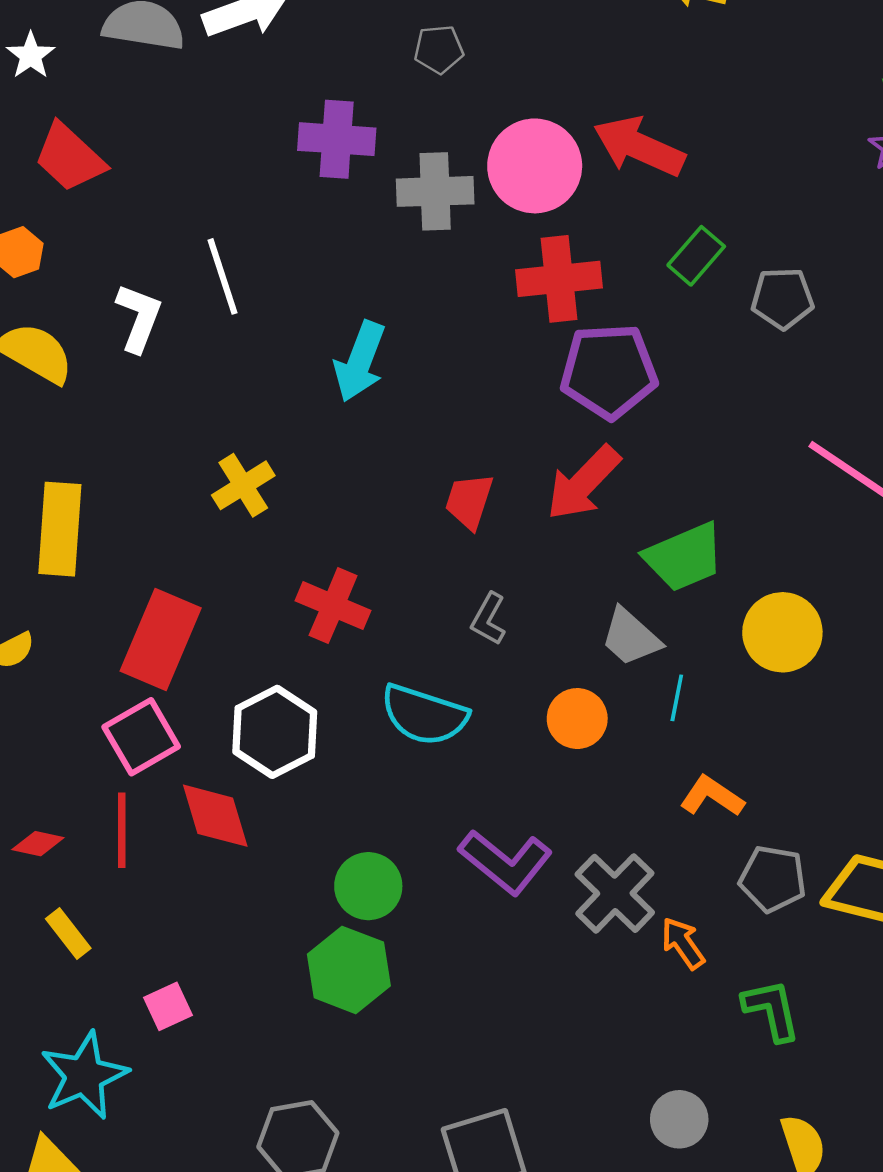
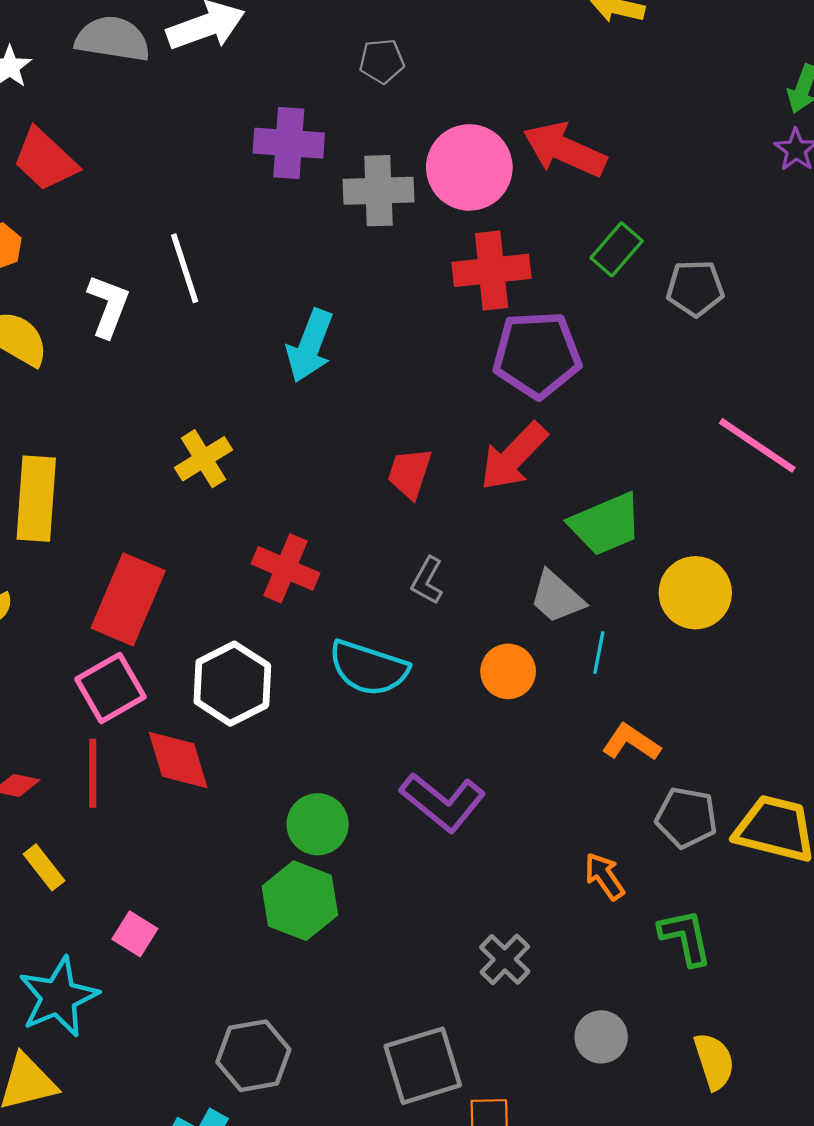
gray cross: (615, 893) -> (505, 959), moved, size x0.7
pink square: (168, 1006) -> (135, 934), turned -33

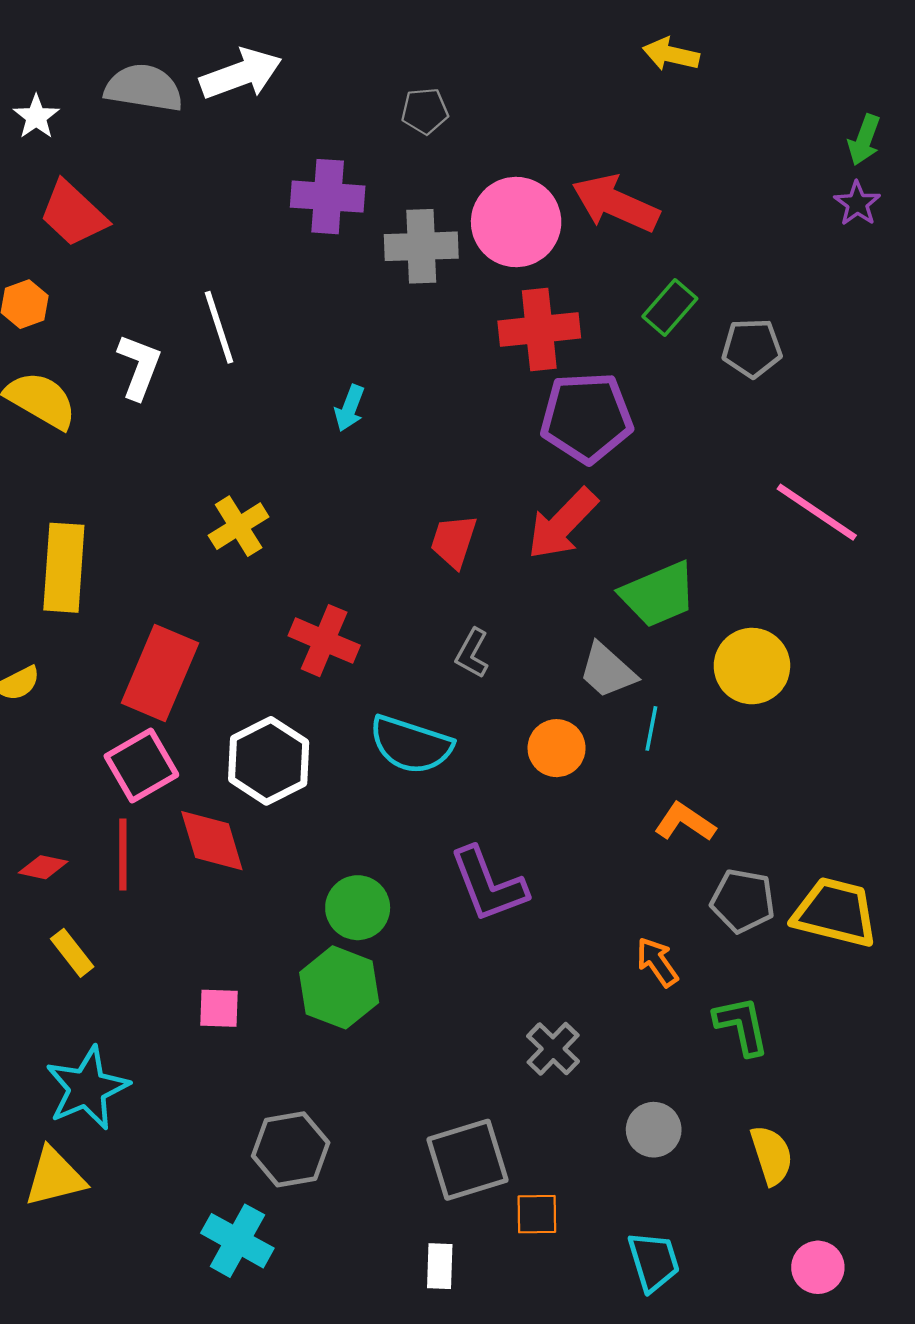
cyan arrow: (310, 346) -> (350, 408), size x0.6
purple L-shape: (443, 802) -> (488, 885), turned 30
pink square: (135, 934) -> (219, 1008), moved, turned -30

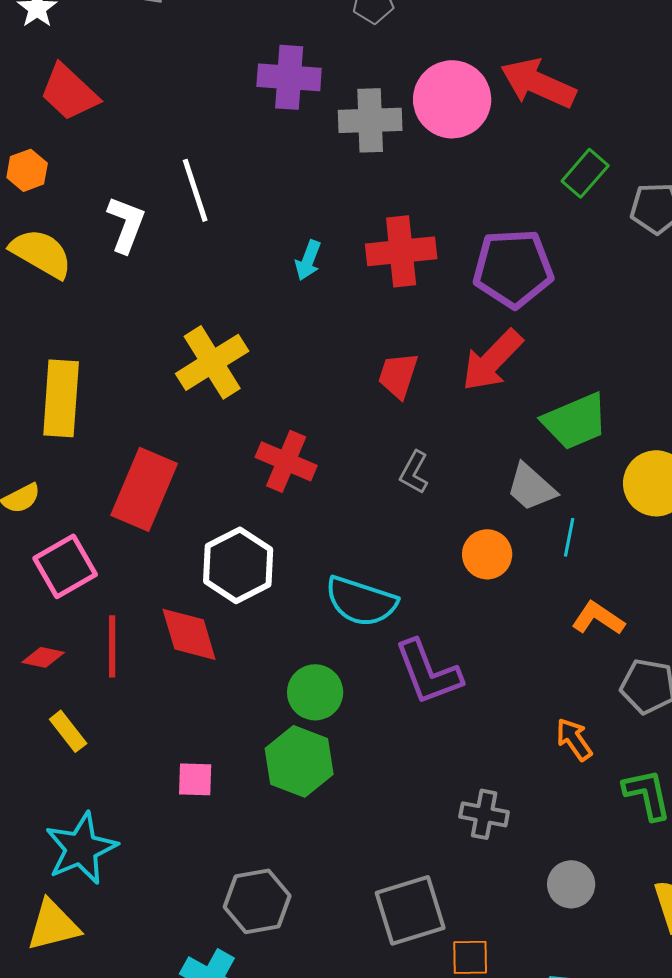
red cross: (539, 330) -> (401, 251), moved
yellow cross: (239, 526) -> (212, 362), size x1.4
cyan semicircle: (411, 745) -> (361, 601), moved
pink square: (141, 765) -> (65, 566), moved
gray cross: (553, 1049) -> (484, 814), turned -33

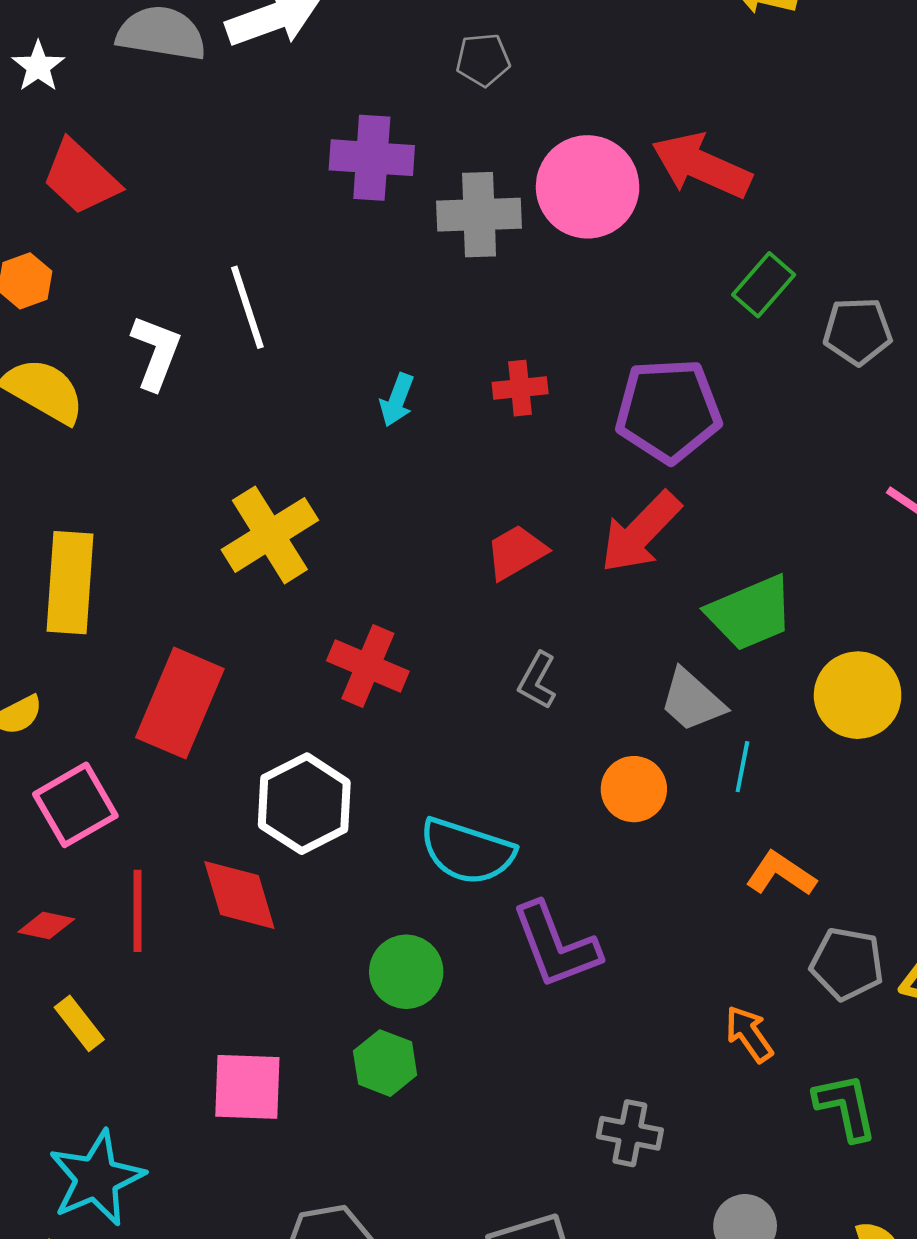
red cross: (401, 251) -> (520, 388), size x0.6
red trapezoid: (398, 375) -> (516, 552), turned 42
green hexagon: (299, 761) -> (385, 1063), size x0.7
pink square: (195, 779) -> (247, 1087), size x1.5

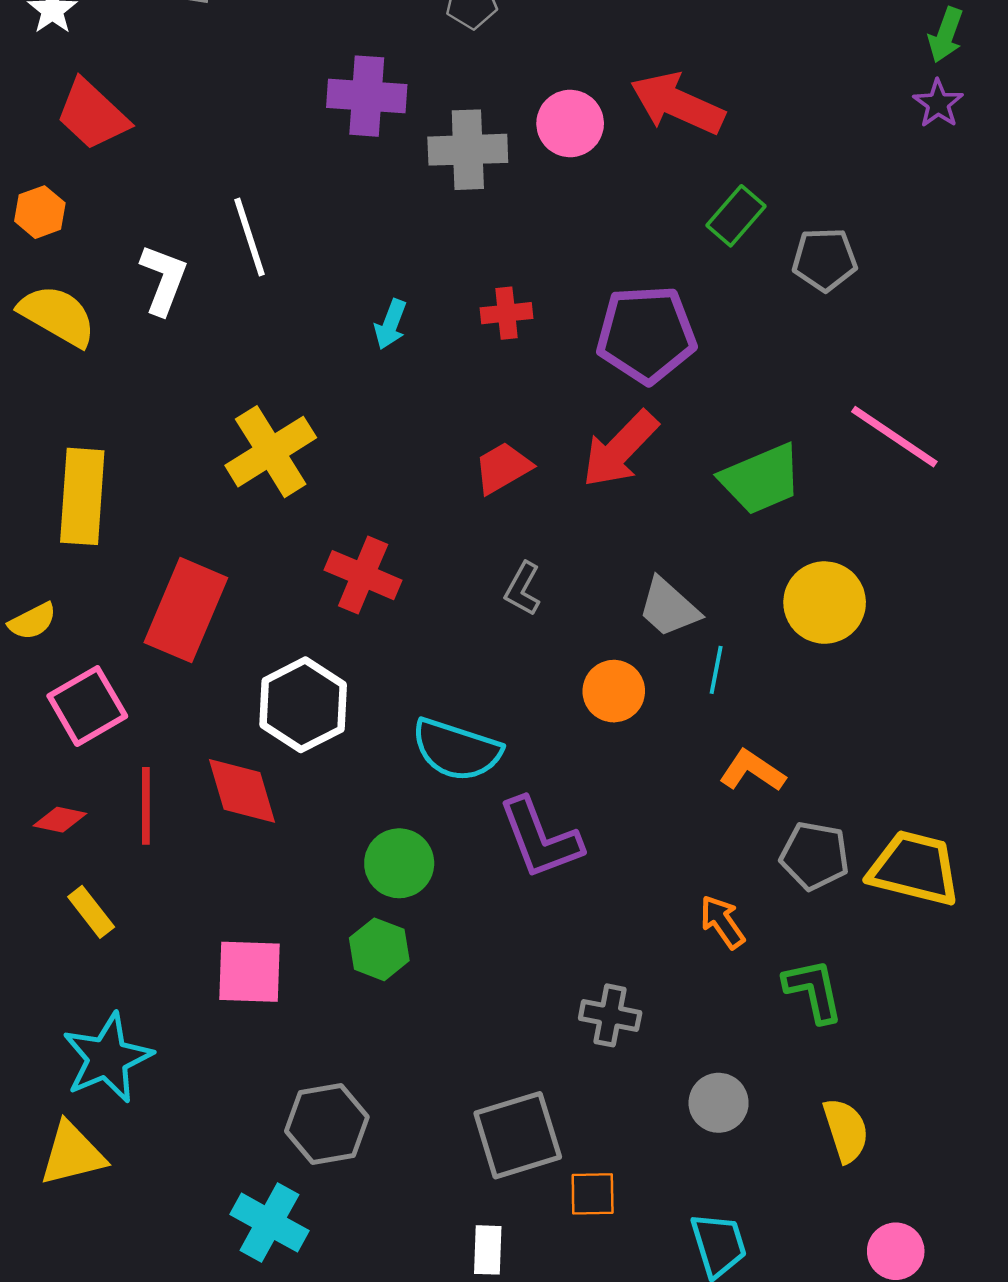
pink circle: (588, 187) -> (570, 123), size x0.7
green trapezoid: (750, 613) -> (761, 479), moved

